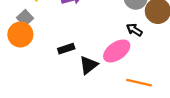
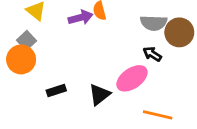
black rectangle: (66, 49) -> (56, 91), moved

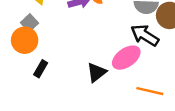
black arrow: (152, 54) -> (145, 35), size x1.6
black rectangle: (56, 91) -> (41, 69), moved, turned -42

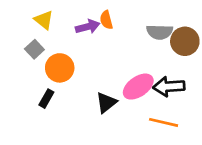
black arrow: (145, 35) -> (169, 87), moved, turned -36
orange circle: (25, 40) -> (60, 68), moved

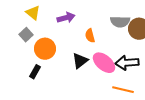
orange semicircle: (106, 20) -> (90, 36), moved
pink ellipse: (138, 87) -> (104, 63), turned 75
black triangle: (106, 103) -> (80, 61), moved

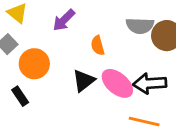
purple arrow: (66, 18) -> (64, 20), turned 150
black rectangle: (35, 72) -> (20, 96), turned -64

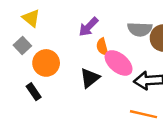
purple arrow: (64, 20) -> (89, 27), moved
pink ellipse: (117, 83) -> (119, 63), moved

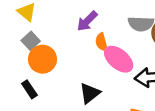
gray square: (22, 45) -> (31, 41), moved
black triangle: (90, 78) -> (90, 93), moved

